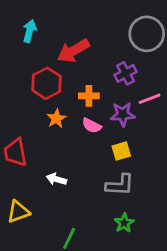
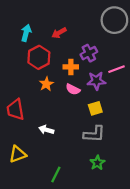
cyan arrow: (30, 31) -> (26, 33), moved
red arrow: (73, 51) -> (59, 33), size x0.6
purple cross: (126, 73) -> (89, 53), moved

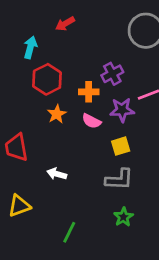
red arrow: (59, 33) -> (65, 24), moved

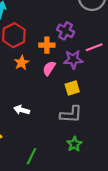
purple cross: (112, 74) -> (66, 31), turned -35
pink semicircle: (91, 121) -> (49, 68), turned 96

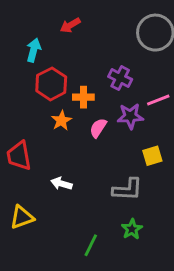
orange cross: (47, 45) -> (83, 97), moved
yellow square: (72, 88) -> (152, 156), moved
green line: (31, 156) -> (91, 245), moved

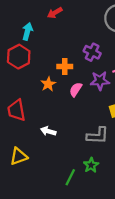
red hexagon: (51, 84) -> (19, 57), moved
green star: (132, 229) -> (91, 165), moved

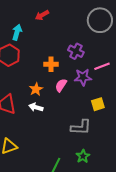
orange star: (48, 84) -> (36, 89), moved
white arrow: (48, 131) -> (36, 107), moved
green star: (91, 165) -> (83, 156), moved

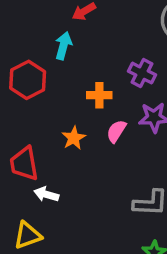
cyan arrow: (17, 32) -> (63, 46), moved
white arrow: (36, 107) -> (46, 194), moved

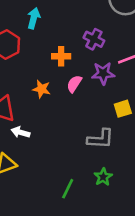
orange star: (74, 138) -> (41, 89), turned -30

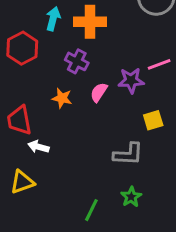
purple cross: (94, 39) -> (77, 61), moved
orange cross: (61, 56) -> (90, 22), moved, size x1.5

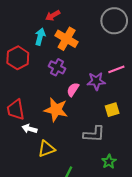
orange cross: (90, 22) -> (67, 39), turned 30
orange star: (62, 98) -> (56, 110), moved, size x1.6
yellow triangle: (22, 182) -> (46, 149), moved
green star: (131, 197) -> (109, 162), moved

